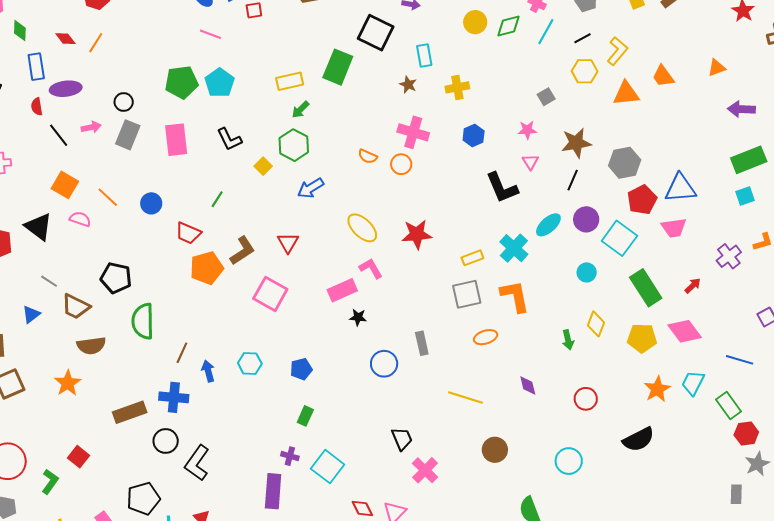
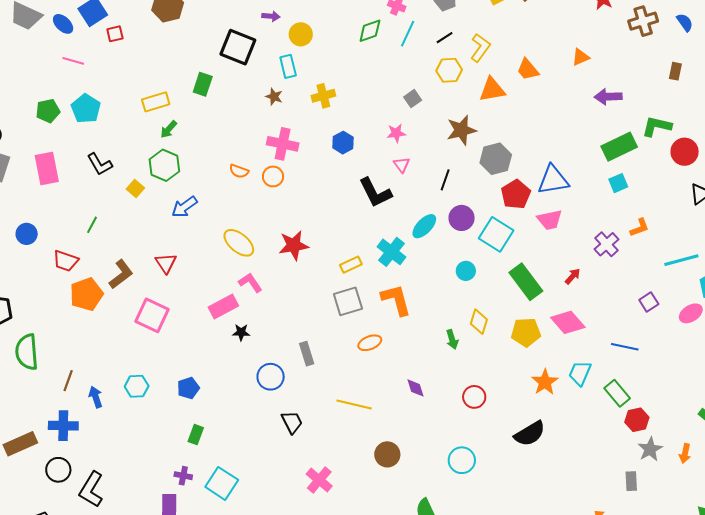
yellow circle: (475, 22) -> (301, 34), moved
green rectangle: (338, 67) -> (203, 84), size x0.7
green pentagon: (181, 82) -> (48, 111), size x0.7
brown star: (576, 143) -> (461, 130), moved
black trapezoid: (402, 439) -> (292, 422), moved

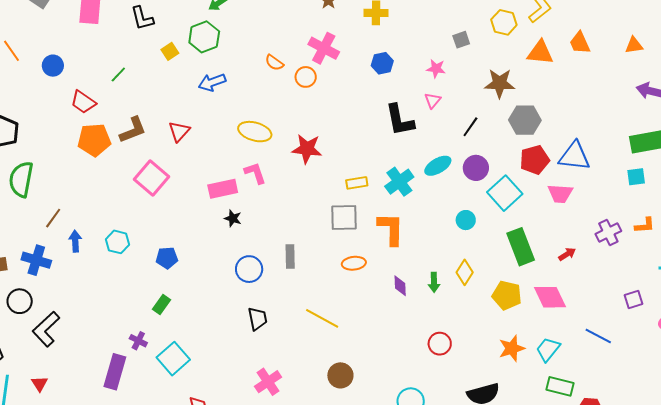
yellow ellipse: (239, 243) -> (255, 132), turned -40
purple diamond: (415, 388) -> (400, 286), moved
green rectangle: (617, 393) -> (560, 386), moved, turned -52

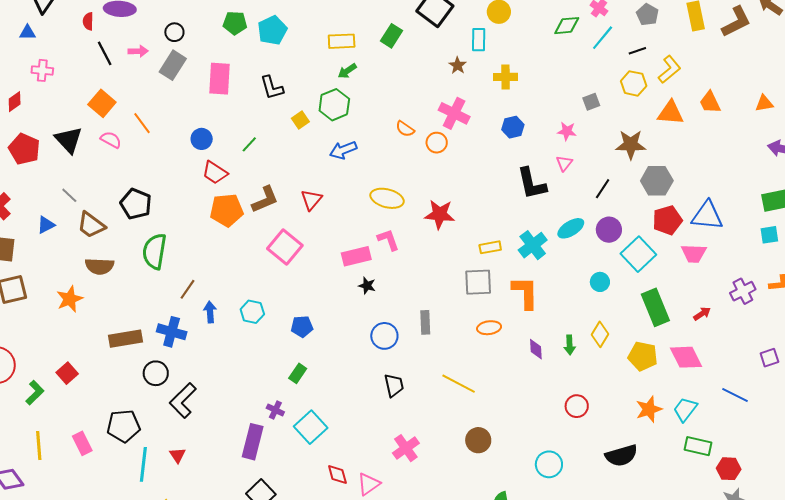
blue circle: (53, 66) -> (202, 139), moved

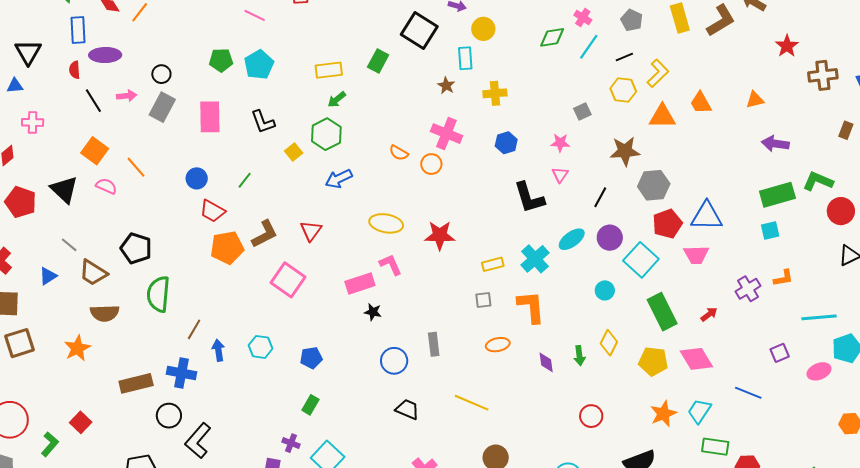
gray square: (478, 282) -> (483, 300), size x0.6
black trapezoid: (394, 385) -> (407, 409), turned -50

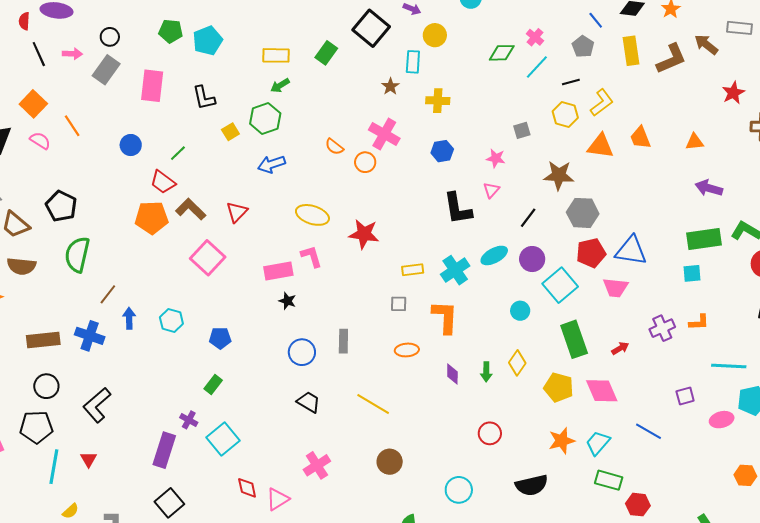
red trapezoid: (212, 211) -> (163, 182), moved
brown L-shape: (265, 234) -> (191, 209), turned -116
black circle: (169, 416) -> (46, 386), moved

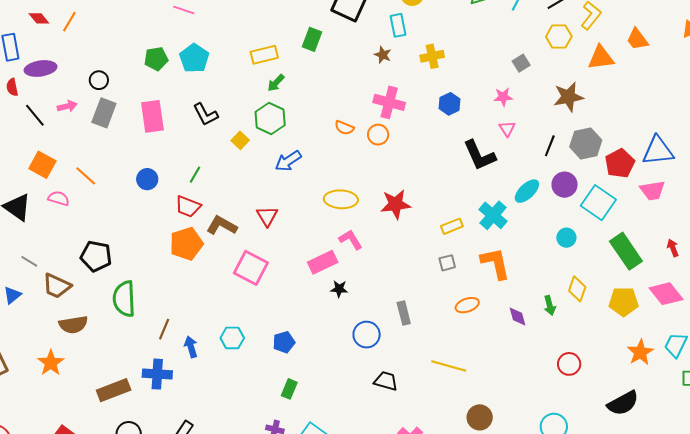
gray hexagon: (583, 213) -> (586, 143), moved
red arrow: (620, 348) -> (673, 248), turned -66

